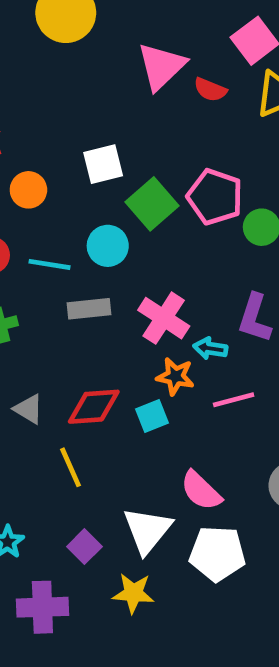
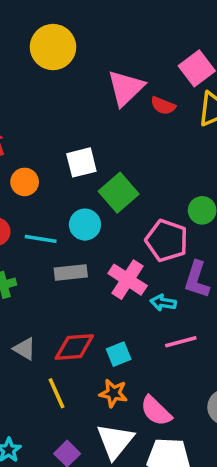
pink pentagon: (215, 197) -> (167, 241), moved
orange star: (175, 376) -> (113, 393), moved

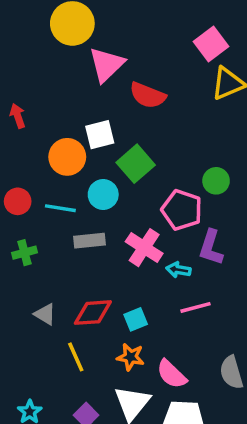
pink triangle: (126, 88) -> (107, 65), moved
red semicircle: (163, 106) -> (148, 95), moved, size x1.5
orange circle: (25, 182) -> (67, 157), moved, size x1.4

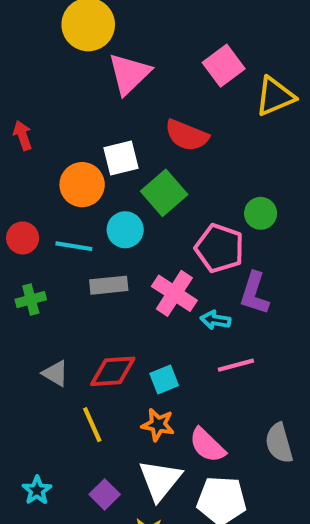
pink square: (211, 44) -> (224, 66), moved
red semicircle: (148, 95) -> (187, 135), moved

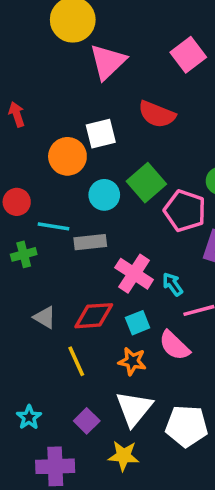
green square: (164, 193) -> (146, 183), moved
cyan line: (74, 246) -> (53, 226), moved
pink cross: (174, 293) -> (134, 274), moved
cyan arrow: (215, 320) -> (173, 284), moved, turned 45
pink semicircle: (207, 445) -> (174, 345), moved

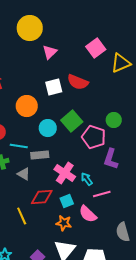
pink triangle: (108, 62) -> (50, 52), size x0.7
white square: (101, 134) -> (54, 87), moved
gray triangle: (45, 317) -> (24, 174), moved
yellow line: (76, 361) -> (22, 216), moved

